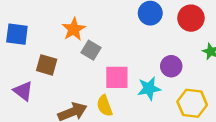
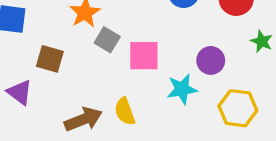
pink square: (117, 77) -> (144, 56), moved

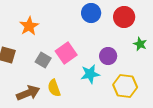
gray square: (107, 40) -> (43, 60), moved
pink square: (144, 56) -> (66, 53), turned -35

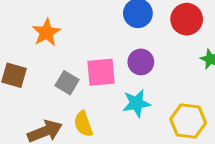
pink square: (66, 53) -> (101, 72), turned 30
purple circle: (108, 56) -> (141, 62), moved

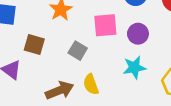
pink square: (101, 72) -> (105, 25), moved

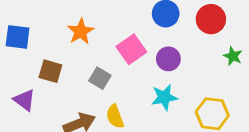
pink square: (105, 25) -> (131, 49), turned -30

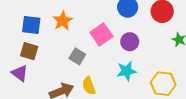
blue square: (18, 37) -> (31, 25), moved
brown square: (50, 71) -> (29, 51), moved

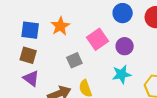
gray square: (77, 56) -> (74, 60), turned 35
purple triangle: (20, 73) -> (31, 78), moved

